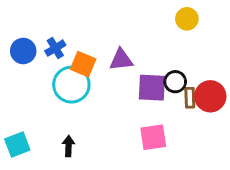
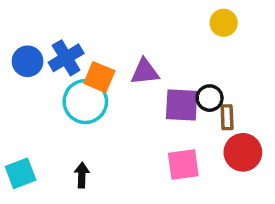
blue cross: (55, 48) -> (66, 58), size x1.4
red circle: (210, 96) -> (243, 152), moved

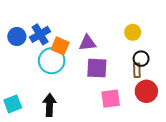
yellow circle: (224, 23) -> (133, 32), moved
black circle: (210, 98) -> (141, 59), moved
purple square: (182, 105) -> (97, 68), moved
black arrow: (82, 175) -> (49, 105), size x1.5

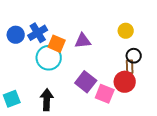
purple square: (97, 68) -> (86, 82), moved, turned 35
red circle: (146, 91) -> (125, 82), moved
pink square: (111, 99) -> (105, 94), turned 30

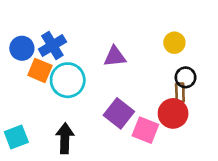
orange square: (57, 44) -> (40, 70), moved

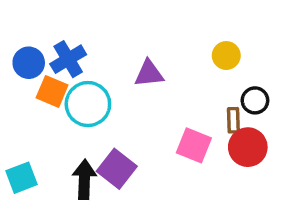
black circle: (186, 77) -> (255, 100), moved
purple square: (119, 113) -> (117, 169), moved
red circle: (173, 113) -> (248, 147), moved
pink square: (145, 130) -> (194, 145), moved

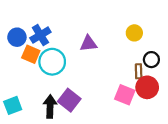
pink square: (194, 145) -> (125, 95), moved

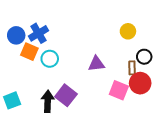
purple triangle: (88, 44) -> (96, 64), moved
cyan circle: (52, 62) -> (50, 59), size x0.7

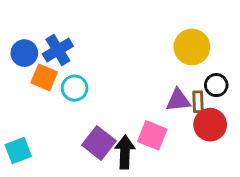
yellow circle: (128, 31) -> (192, 47), size x1.5
purple triangle: (96, 64) -> (178, 100), moved
pink square: (119, 90) -> (152, 135), moved
black arrow: (48, 101) -> (125, 152), moved

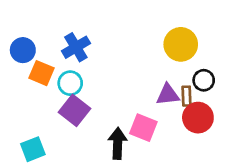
blue cross: (58, 50) -> (76, 47), moved
purple square: (99, 143) -> (75, 110), moved
cyan square: (18, 151) -> (33, 149), moved

